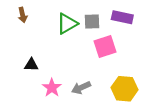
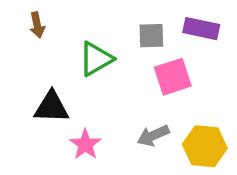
green triangle: (67, 24) -> (96, 59), moved
black triangle: (31, 65) -> (51, 107), size x1.5
gray arrow: (81, 88) -> (153, 136), moved

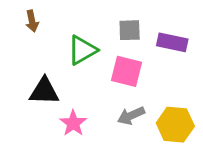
purple rectangle: (201, 29) -> (172, 42), moved
pink square: (173, 77) -> (127, 71), moved, turned 32

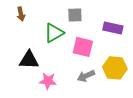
gray square: (130, 30) -> (75, 15), moved
pink star: (73, 123) -> (48, 81), turned -30
yellow hexagon: (175, 125) -> (115, 68), moved

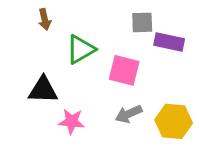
brown arrow: (21, 14) -> (45, 19), moved
gray square: (75, 15) -> (142, 22), moved
yellow hexagon: (115, 68) -> (174, 121), moved

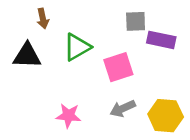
pink square: (124, 70) -> (118, 67), turned -32
black triangle: (43, 90) -> (27, 56), moved

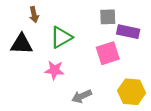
pink square: (118, 67) -> (108, 53), moved
gray arrow: (123, 108) -> (82, 96), moved
pink star: (68, 116) -> (54, 70), moved

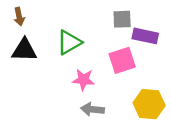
brown arrow: (34, 15) -> (19, 17), moved
pink star: (54, 70) -> (83, 80), moved
gray arrow: (82, 96) -> (92, 109), turned 30

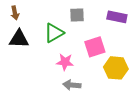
gray square: (122, 19) -> (77, 15), moved
purple rectangle: (145, 36) -> (117, 17), moved
yellow hexagon: (149, 104) -> (116, 68), moved

